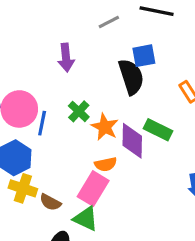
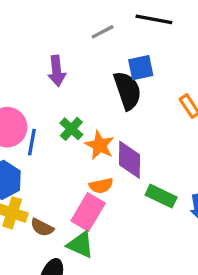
green rectangle: (158, 130) -> (161, 196), moved

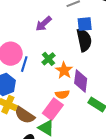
blue square: (141, 68) -> (85, 24), moved
purple arrow: (57, 71) -> (44, 24), turned 48
brown semicircle: (42, 227) -> (25, 115), size x1.5

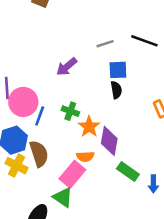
black semicircle: (84, 40) -> (116, 90), size x0.6
green cross: (48, 59) -> (70, 111), turned -32
brown semicircle: (25, 115) -> (39, 154), moved, turned -145

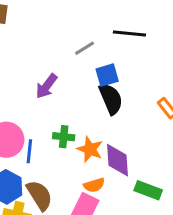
black semicircle: (116, 90) -> (111, 99), size x1.5

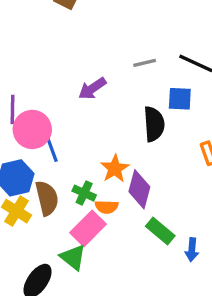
blue square: (107, 75) -> (180, 99), moved
green cross: (64, 137) -> (84, 193), moved
blue line: (29, 151) -> (52, 149), turned -45

